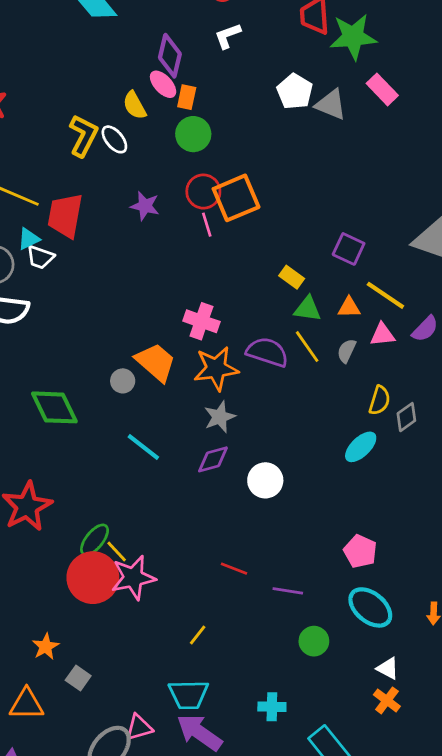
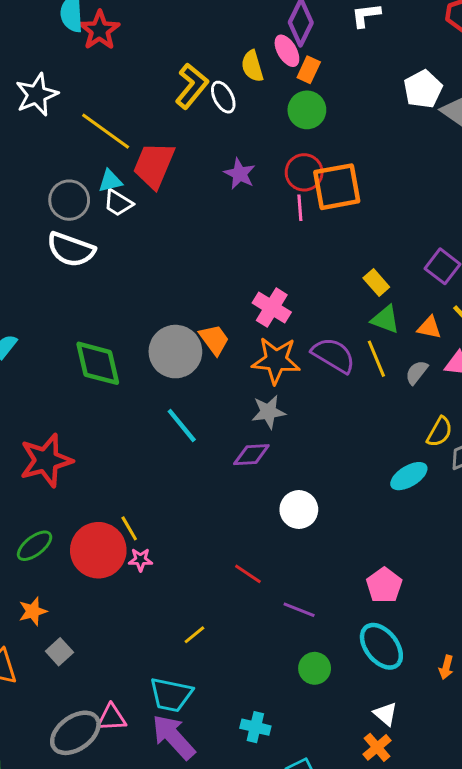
orange trapezoid: (156, 362) -> (214, 340), size x0.7
gray circle: (123, 381) -> (175, 352), size x2.0
white circle: (265, 480) -> (299, 510), moved
green ellipse: (95, 540) -> (35, 546), moved
pink star: (133, 578) -> (141, 560), size x0.5

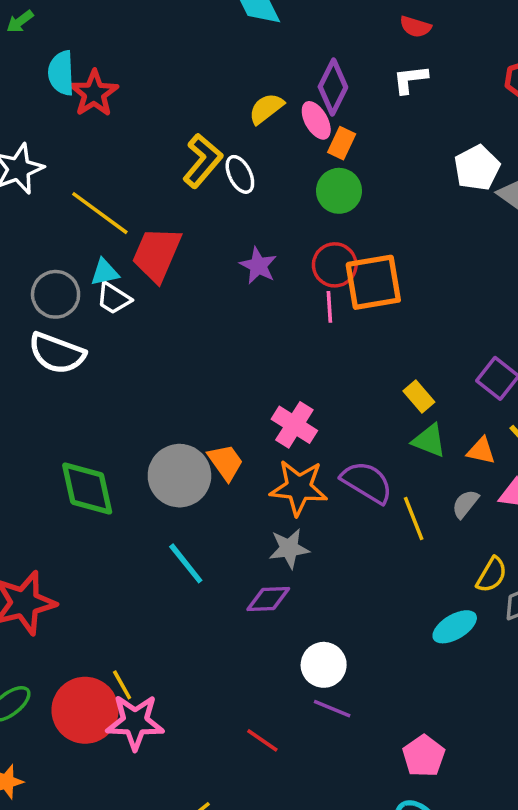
yellow semicircle: (252, 66) -> (266, 109), moved, turned 68
yellow line: (376, 359) -> (414, 518), moved
pink star: (141, 560) -> (135, 722), size x2.0
purple line: (299, 610) -> (332, 709), moved

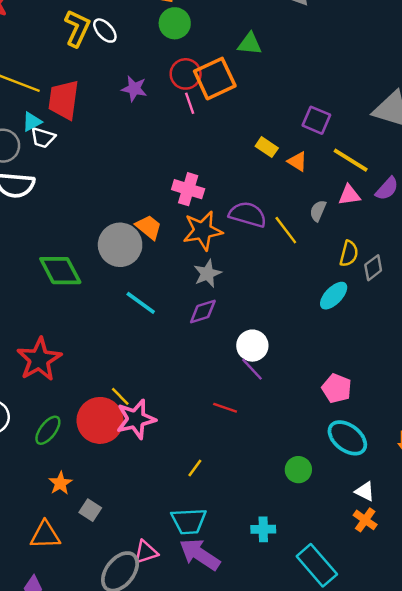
green triangle: (429, 441) -> (250, 44), moved
orange triangle: (481, 451) -> (297, 161), moved, turned 35
purple line: (332, 709) -> (252, 369), moved, turned 40

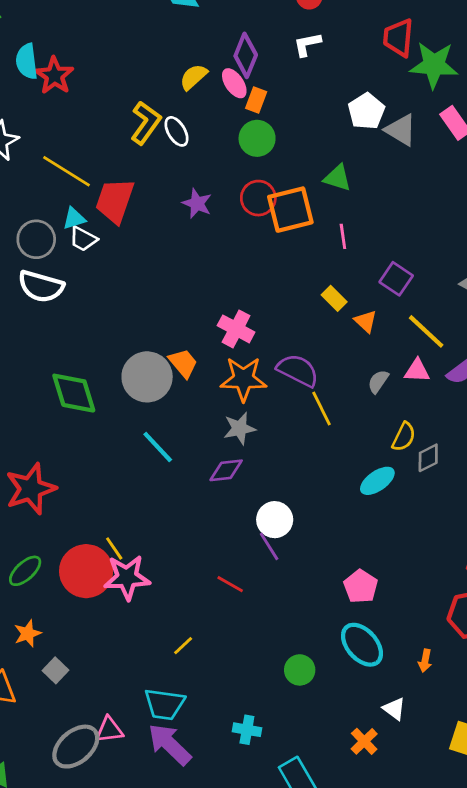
pink line: (190, 103) -> (343, 236), moved
yellow line: (286, 230) -> (321, 408), moved
white triangle: (365, 491) -> (394, 709), moved

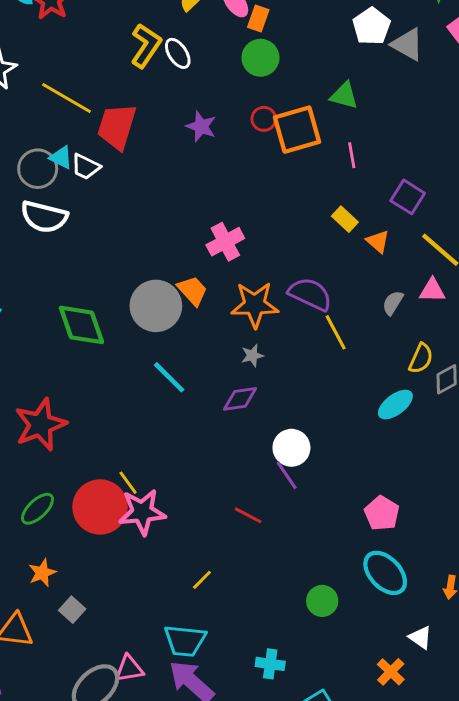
red circle: (258, 198) -> (264, 119), size x0.7
cyan triangle: (74, 218) -> (61, 157), moved, turned 45
pink cross: (236, 329) -> (225, 242), moved, turned 36
gray star: (240, 428) -> (252, 356), size x0.7

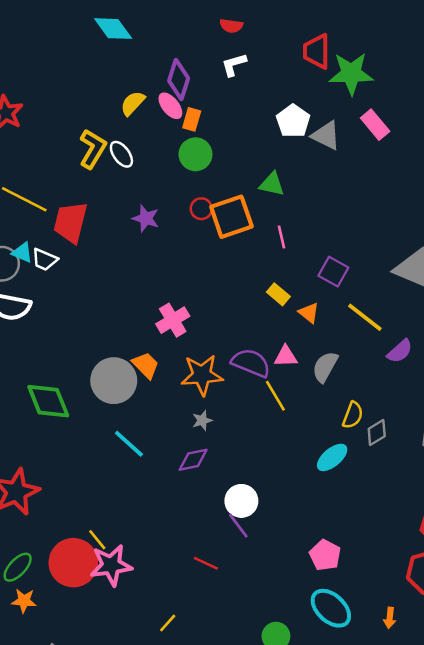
pink triangle: (432, 290) -> (286, 356), moved
gray semicircle: (393, 303) -> (325, 367), size x1.4
orange star: (42, 573) -> (24, 601), moved, turned 30

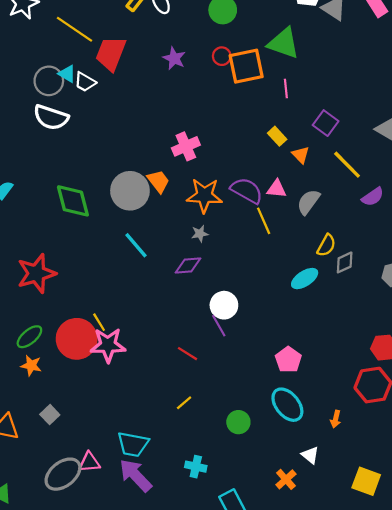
green triangle: (272, 184) -> (283, 43), size x1.5
yellow line: (168, 623) -> (184, 403), moved

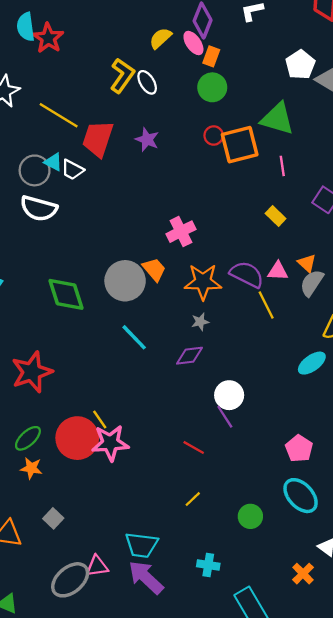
purple star: (174, 58) -> (147, 140), moved
orange triangle: (301, 155) -> (307, 263), moved

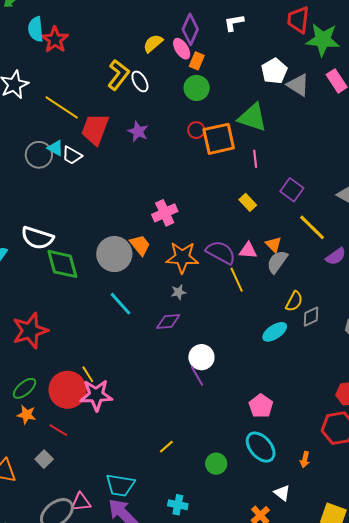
white semicircle: (39, 208) -> (37, 238), moved
red line: (194, 448) -> (58, 430), moved

